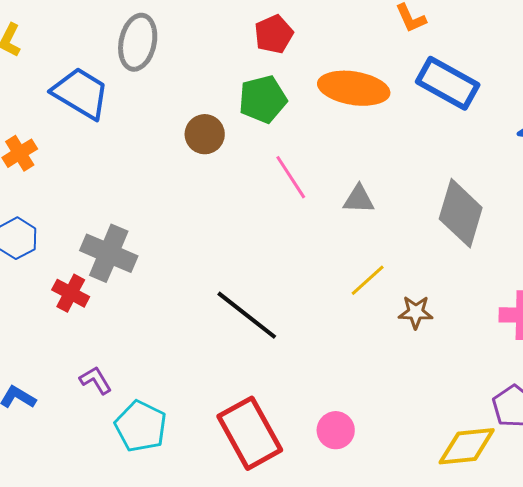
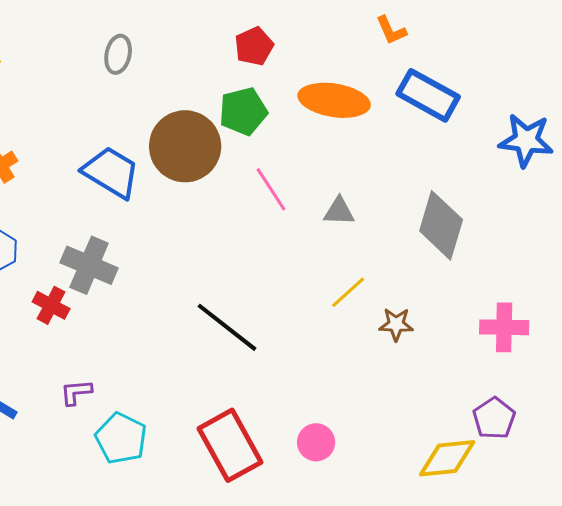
gray ellipse: (138, 42) -> (118, 54), size x0.7
blue trapezoid: (81, 93) -> (111, 172), moved
brown circle: (205, 134) -> (185, 146), size x1.8
purple L-shape: (96, 380) -> (76, 392), turned -64

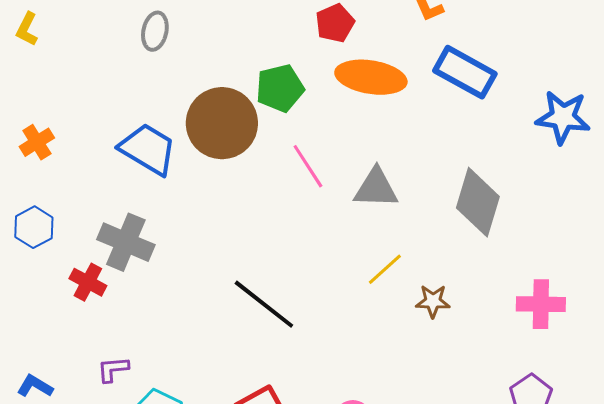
red pentagon: (254, 46) -> (335, 23), moved
gray triangle: (339, 211) -> (376, 188), size x1.4

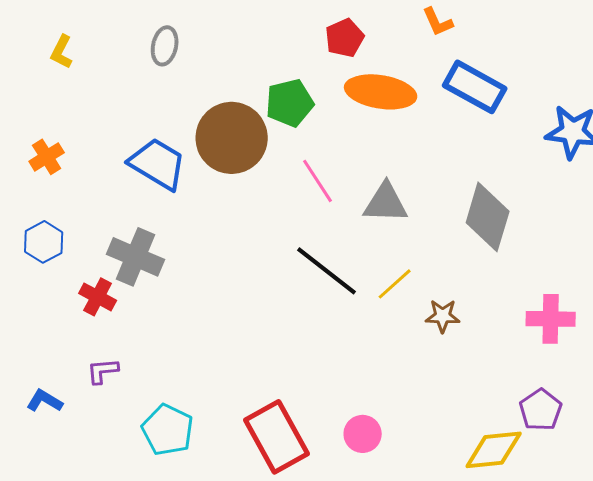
yellow L-shape: (27, 29) -> (62, 52), moved
black line: (264, 304) -> (327, 271), moved
purple L-shape: (113, 369) -> (103, 371), moved

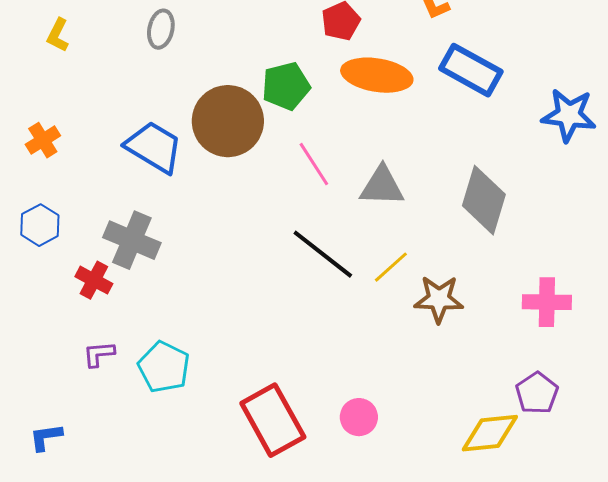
brown star: (443, 316) -> (439, 299), size x1.4
blue L-shape: (45, 401) -> (46, 437), moved, turned -39
cyan pentagon: (168, 430) -> (164, 367), moved

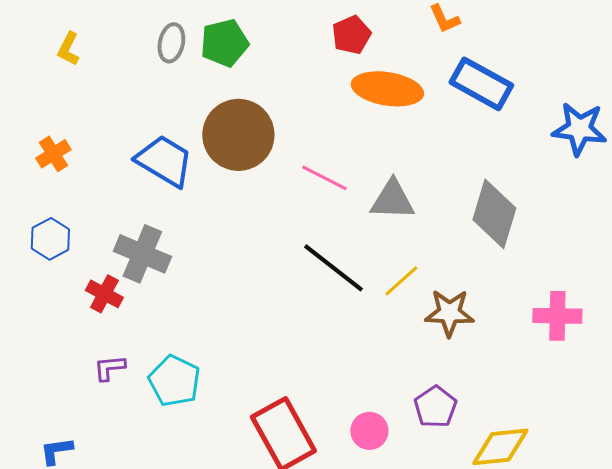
green pentagon: (286, 86) -> (224, 43), moved
pink line: (314, 164) -> (324, 178), turned -30
purple pentagon: (537, 393) -> (435, 407), moved

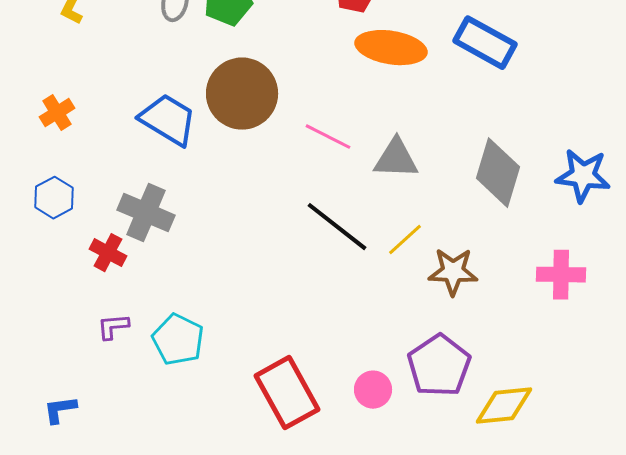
blue star: (579, 129) -> (583, 176), moved
purple pentagon: (435, 407) -> (439, 366), size x1.5

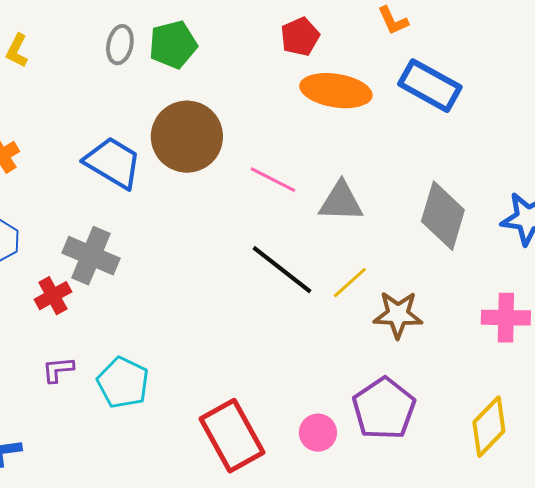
red cross: (108, 253) -> (53, 296), turned 33
yellow diamond: (504, 406) -> (489, 427), moved, turned -40

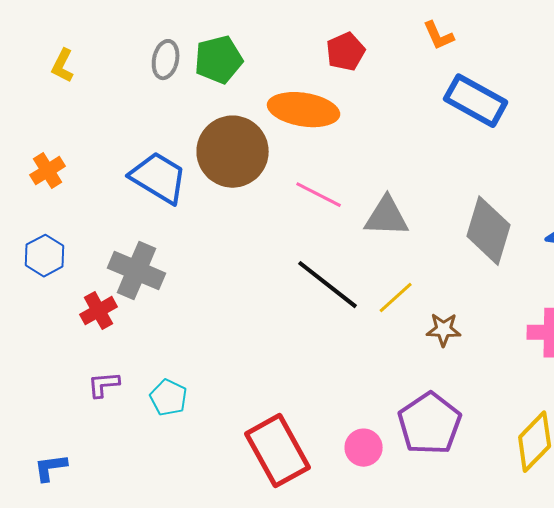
orange ellipse: (336, 91) -> (304, 110), moved
brown star: (398, 315) -> (444, 330), size x0.7
cyan pentagon: (123, 383) -> (169, 398), size x0.7

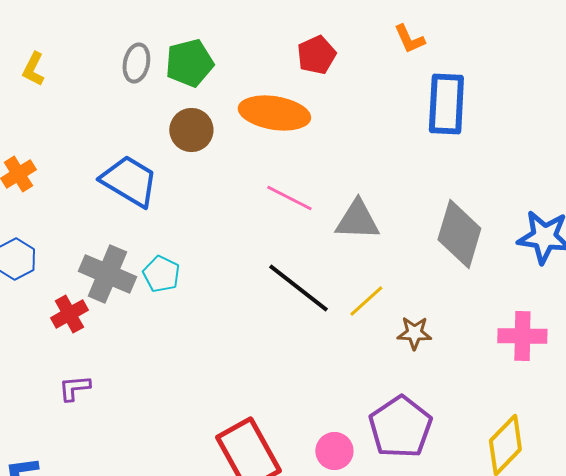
blue rectangle: (476, 101) -> (446, 104), turned 64
brown circle: (233, 152) -> (191, 130), moved, size x0.6
cyan pentagon: (169, 398) -> (161, 274), moved

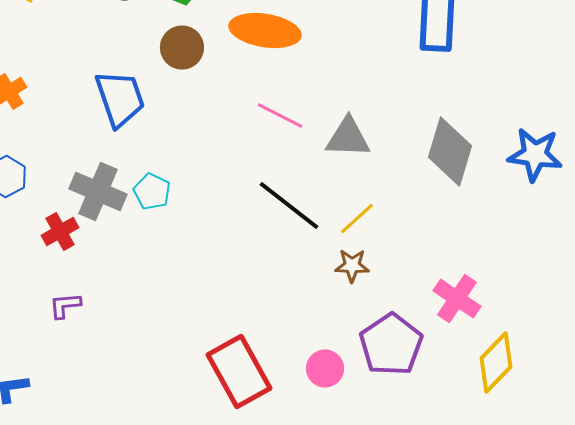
blue trapezoid: (129, 181) -> (120, 99), turned 40
brown star: (414, 333) -> (352, 266), moved
pink cross: (522, 336) -> (457, 299), moved, turned 33

